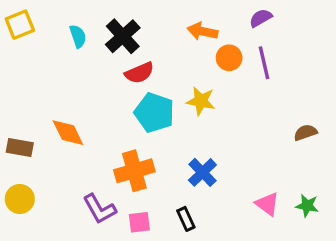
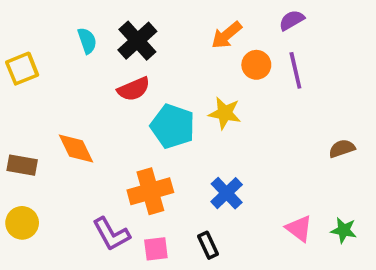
yellow square: (20, 25) -> (22, 69), moved
orange arrow: (202, 31) -> (227, 35), turned -52
red semicircle: (139, 73) -> (134, 89), moved

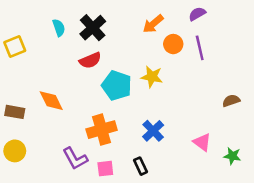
pink triangle: (299, 228) -> (202, 142), moved

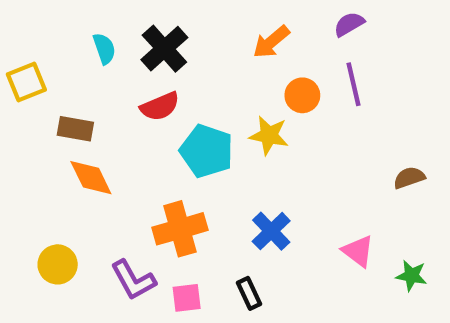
orange circle: (173, 44) -> (302, 95), moved
brown rectangle: (15, 112) -> (75, 129), moved
yellow circle: (15, 151) -> (58, 264), moved

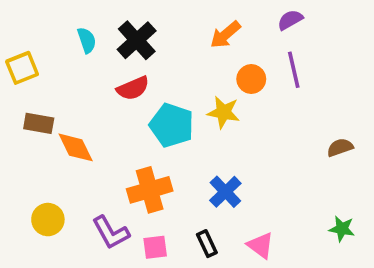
brown rectangle: (75, 129) -> (39, 123), moved
pink triangle: (358, 251) -> (261, 245), moved

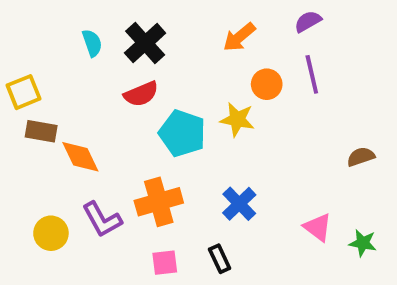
yellow square: (22, 68) -> (24, 92), moved
purple L-shape: (111, 232) -> (102, 219), moved
pink triangle: (261, 245) -> (318, 227), moved

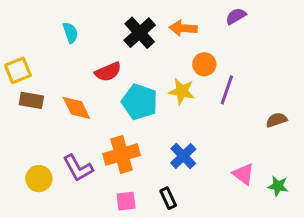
orange arrow: (239, 37) -> (183, 28), turned 44
black cross: (145, 43) -> (140, 33), moved
purple line: (312, 74) -> (227, 90), moved, turned 32
orange diamond: (80, 157) -> (76, 108), moved

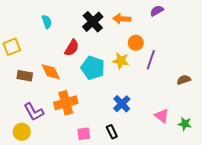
red semicircle: (108, 72) -> (72, 48), turned -36
brown rectangle: (31, 100) -> (25, 76), moved
orange cross: (122, 155) -> (66, 103), moved
purple L-shape: (78, 168) -> (34, 112), moved
yellow circle: (39, 179) -> (22, 132), moved

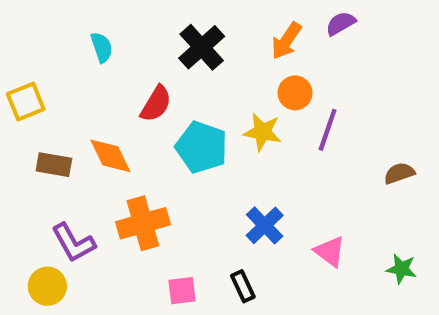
orange arrow: (122, 19) -> (286, 41), moved, turned -60
pink triangle: (162, 116) -> (330, 251), moved

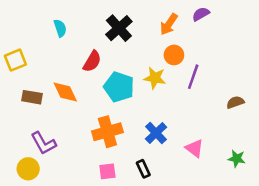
orange cross: (143, 223) -> (107, 132), moved

